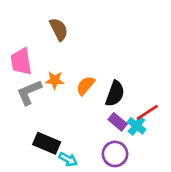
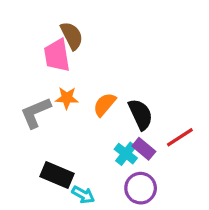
pink trapezoid: (21, 61) -> (57, 55), moved
black semicircle: (115, 94) -> (141, 114), turned -45
cyan cross: (136, 126) -> (126, 154), moved

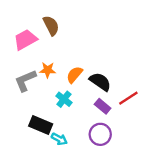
pink trapezoid: (57, 55) -> (25, 40), moved, turned 70
black semicircle: (141, 114) -> (100, 82), turned -30
cyan cross: (126, 154) -> (64, 99), moved

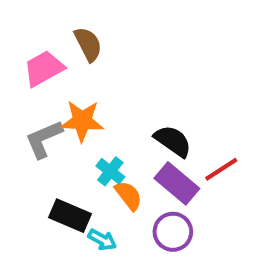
orange star: (48, 70) -> (82, 121), size x1.5
orange semicircle: (74, 75) -> (128, 195), moved, turned 102
purple rectangle: (103, 106) -> (177, 183), size x1.5

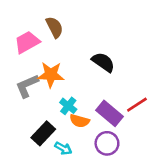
black semicircle: (173, 141) -> (103, 62), moved
orange semicircle: (128, 195) -> (80, 121), turned 144
black rectangle: (70, 216) -> (43, 133), turned -70

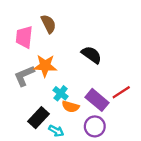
pink trapezoid: (27, 42) -> (24, 37), turned -55

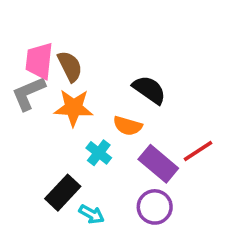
brown semicircle: (48, 24) -> (70, 66), moved
gray L-shape: (24, 76) -> (28, 93), moved
orange semicircle: (70, 107) -> (128, 126), moved

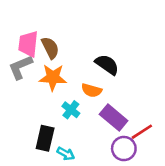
red line: (198, 151) -> (142, 132), moved
black rectangle: (63, 193) -> (45, 138), turned -30
purple circle: (155, 207) -> (124, 149), moved

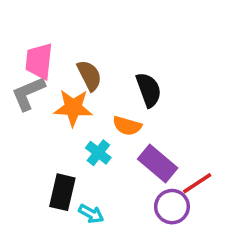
brown semicircle: (50, 48) -> (89, 75), moved
black semicircle: (107, 65) -> (149, 90), turned 35

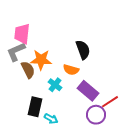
brown semicircle: (89, 75) -> (28, 70), moved

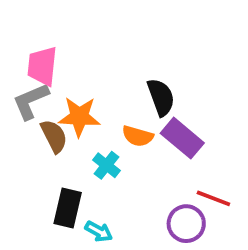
purple rectangle: (88, 91) -> (182, 138), moved
red line: (110, 102) -> (213, 198), turned 54

